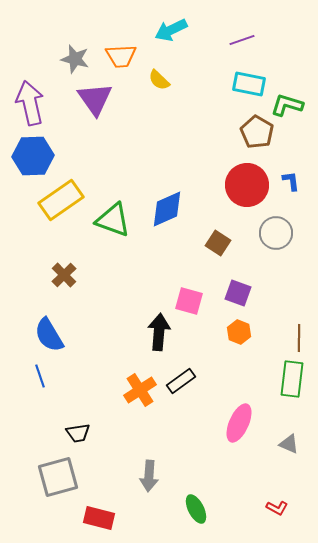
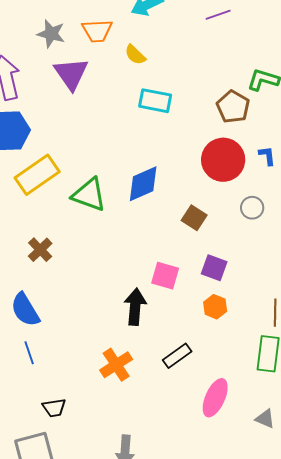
cyan rectangle: (249, 84) -> (155, 101), moved
gray circle: (276, 233) -> (252, 208), size x0.7
blue line: (40, 376) -> (29, 353), moved
black rectangle: (181, 381) -> (177, 356), moved

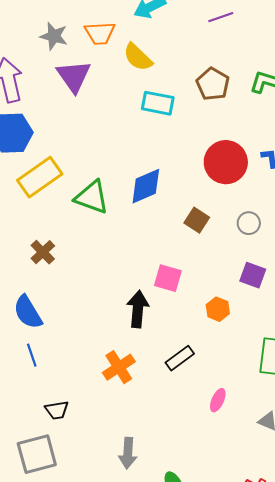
yellow semicircle: (135, 55) -> (138, 57), size x1.4
brown pentagon: (233, 107) -> (213, 84), moved
gray circle: (252, 208) -> (249, 223), moved
purple square: (214, 268) -> (253, 275), moved
pink ellipse: (215, 398) -> (218, 400), size x0.6

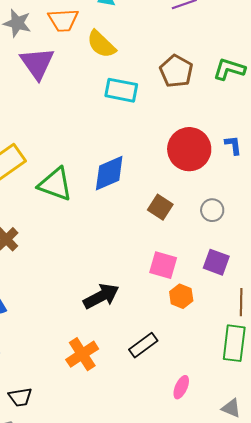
pink square: (168, 278) -> (163, 265), moved
black arrow: (138, 309) -> (101, 296), turned 57

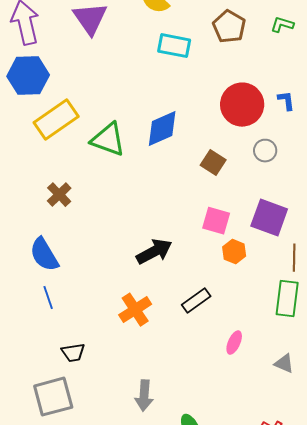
green L-shape: (229, 69) -> (282, 25), size x0.7
gray circle: (212, 210) -> (265, 151), moved
purple square: (216, 262) -> (269, 218), size x1.4

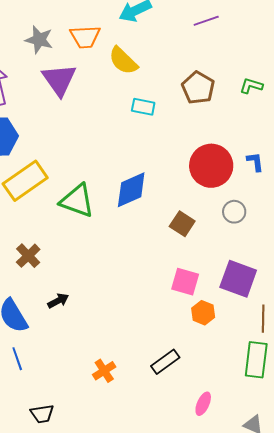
cyan rectangle: (174, 46) -> (143, 107), size x0.7
black arrow: (154, 252) -> (58, 301), moved, size x0.6
orange cross: (135, 310) -> (104, 371), size x0.7

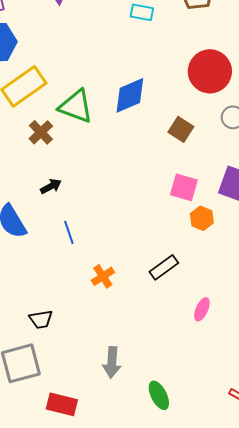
brown cross: (28, 256) -> (41, 132), moved
black arrow: (58, 301) -> (51, 186), moved
blue line: (17, 359) -> (69, 232), moved

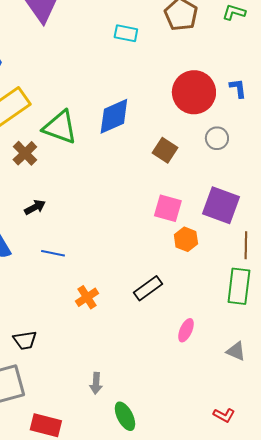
blue line: (69, 232) -> (53, 253), turned -60
gray arrow: (112, 362) -> (96, 383), size x0.7
green ellipse: (159, 395) -> (125, 416), moved

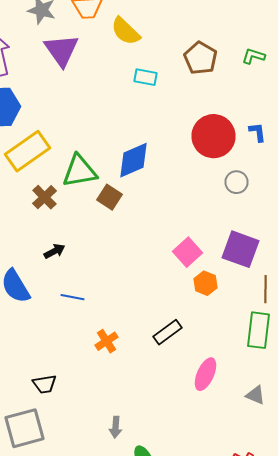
green triangle: (60, 127) -> (80, 171), turned -30
brown square: (165, 150) -> (110, 197), moved
pink square: (168, 208) -> (188, 252), turned 32
pink ellipse: (186, 330) -> (206, 374), size x1.4

